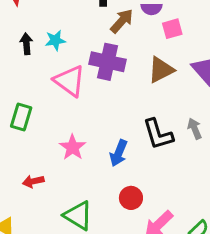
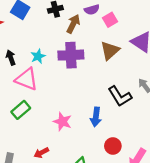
cyan star: (55, 40) -> (38, 56), moved
pink triangle: (70, 81) -> (27, 79), moved
green rectangle: (21, 117) -> (21, 110), turned 48

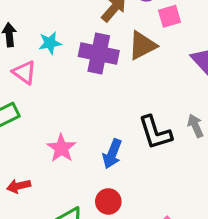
brown triangle: (110, 51) -> (142, 45), moved
pink triangle: (27, 79) -> (24, 72), size x0.7
red circle: (113, 146) -> (108, 201), moved

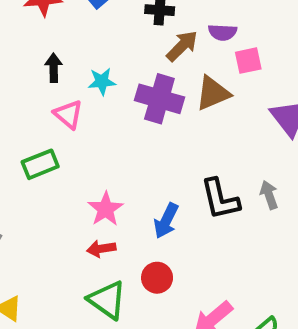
red arrow: (19, 186) -> (101, 249), moved

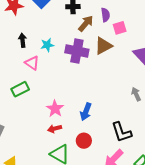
purple semicircle: (223, 32) -> (105, 15), turned -96
black L-shape: (220, 199) -> (121, 132), moved

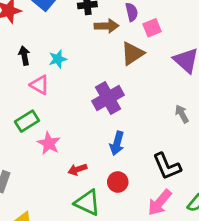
brown arrow: (86, 24) -> (106, 26), turned 54
purple cross: (77, 51) -> (108, 98), moved, turned -35
pink star: (55, 109) -> (49, 143), moved

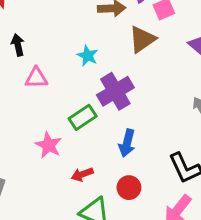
cyan star: (58, 59) -> (88, 56), moved, turned -30
pink triangle: (40, 85) -> (36, 78), turned -30
green rectangle: (27, 121) -> (83, 117), moved

